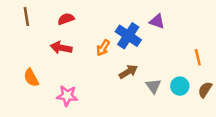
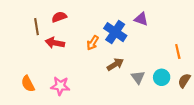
brown line: (26, 17) -> (37, 27), moved
orange semicircle: (31, 78) -> (28, 84), moved

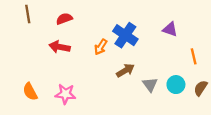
purple triangle: (141, 19) -> (170, 29), moved
brown line: (37, 27) -> (28, 14), moved

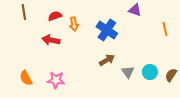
purple triangle: (170, 29) -> (135, 10), moved
orange arrow: (101, 47) -> (74, 24), moved, turned -40
orange line: (194, 56) -> (165, 29), moved

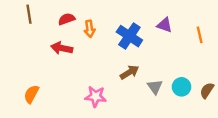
purple triangle: (135, 10) -> (165, 25), moved
orange semicircle: (26, 78) -> (31, 94), turned 56
pink star: (56, 80) -> (96, 97), moved

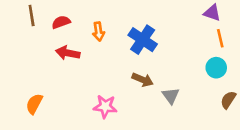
red semicircle: (67, 19) -> (61, 22), moved
purple triangle: (165, 25) -> (212, 13), moved
brown arrow: (129, 72) -> (143, 80), turned 54
cyan circle: (182, 87) -> (216, 68), moved

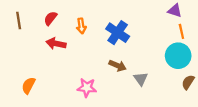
brown line: (32, 16) -> (19, 20), moved
red semicircle: (61, 22) -> (50, 18), turned -32
cyan circle: (216, 68) -> (178, 56), size x1.5

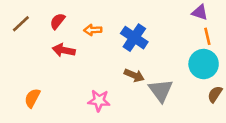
brown line: (19, 20) -> (21, 24), turned 56
orange arrow: (81, 26) -> (93, 30), turned 96
gray triangle: (141, 79) -> (161, 90), size x1.5

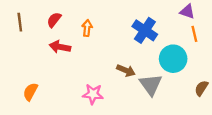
brown line: (21, 24) -> (20, 22), turned -54
orange arrow: (93, 30) -> (87, 28), turned 98
blue cross: (134, 38) -> (145, 30), moved
cyan circle: (204, 64) -> (173, 59), moved

